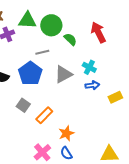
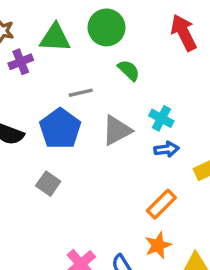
green circle: (51, 25) -> (107, 27), moved
red arrow: (98, 32) -> (184, 33), moved
orange rectangle: (44, 115) -> (161, 204), moved
orange star: (66, 133) -> (158, 245), moved

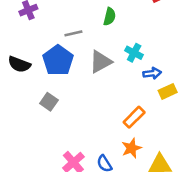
green semicircle: (129, 70) -> (110, 17), turned 60
blue arrow: (167, 149) -> (152, 73), moved

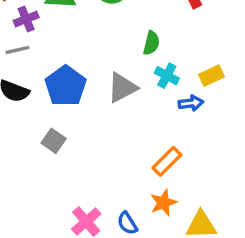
green semicircle: (110, 17) -> (151, 43), moved
gray line: (73, 33) -> (18, 50), moved
yellow rectangle: (168, 91) -> (211, 76), moved

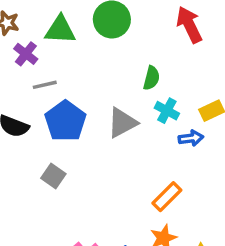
purple cross: (26, 19) -> (26, 54), turned -30
gray line: (18, 50) -> (45, 85), moved

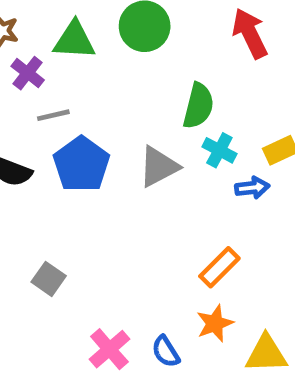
green semicircle: (151, 78) -> (198, 106), size x1.4
gray square: (53, 176) -> (49, 279), moved

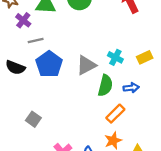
green semicircle: (198, 106) -> (105, 85), moved
blue arrow: (252, 188) -> (131, 88), moved

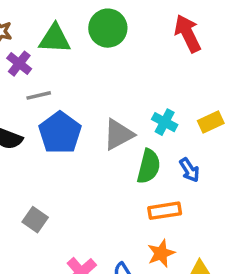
blue arrow: (131, 88) -> (189, 170), turned 64
orange rectangle: (115, 114) -> (165, 211), turned 36

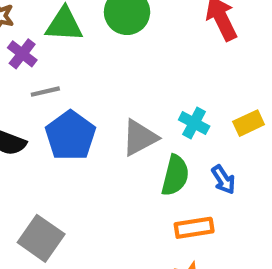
gray square: (35, 220) -> (41, 238), size x1.5

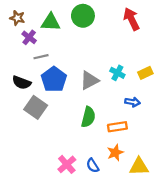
green semicircle: (175, 175) -> (88, 117), moved
blue arrow: (223, 180) -> (132, 102), turned -48
gray square: (41, 238) -> (36, 107), moved

